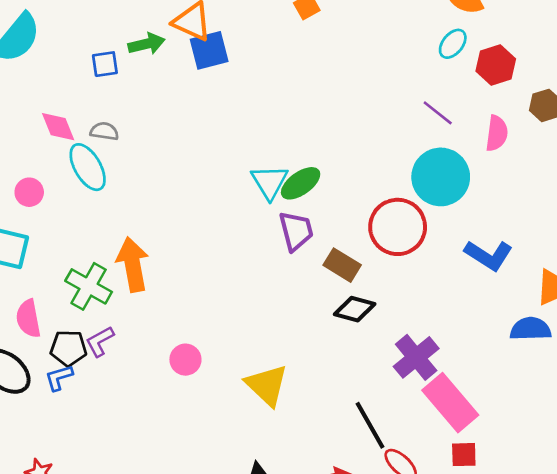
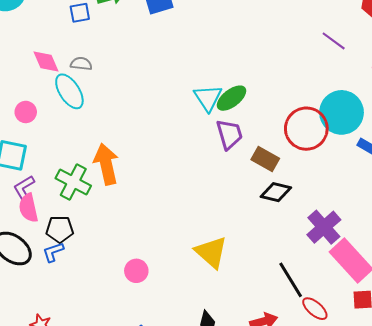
cyan circle: (441, 177) -> (342, 112), moved
purple L-shape: (100, 341) -> (24, 187), moved
pink circle: (185, 360) -> (136, 271), moved

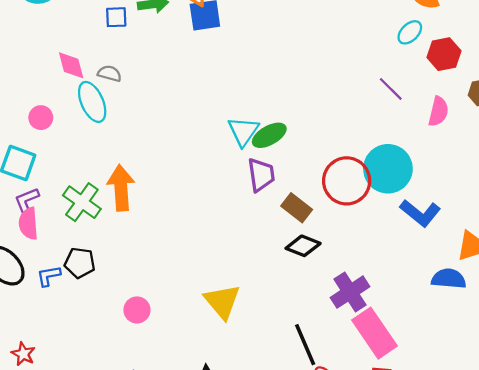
black pentagon: (60, 229) -> (80, 263), moved

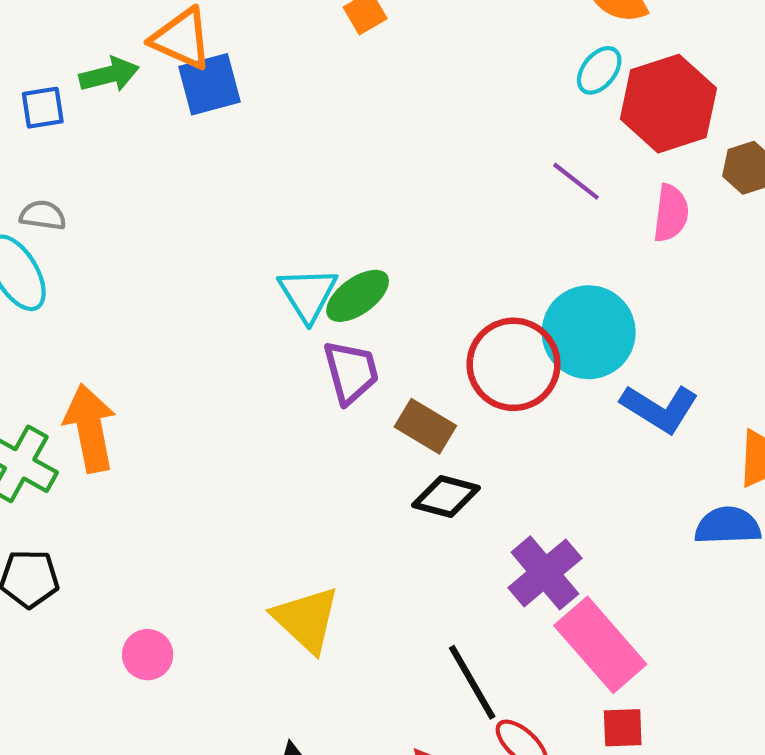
red hexagon: (444, 54) -> (668, 104), size x1.5

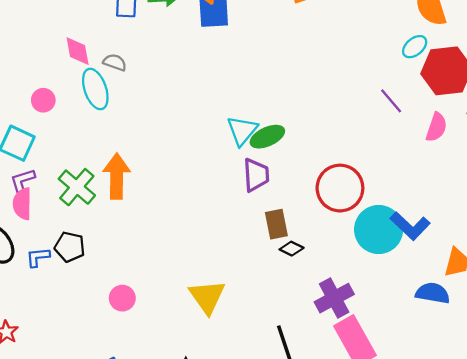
cyan circle: (589, 332) -> (379, 229), moved
brown rectangle: (425, 426) -> (276, 224), moved, turned 36
black diamond: (446, 496) -> (292, 249), size x0.7

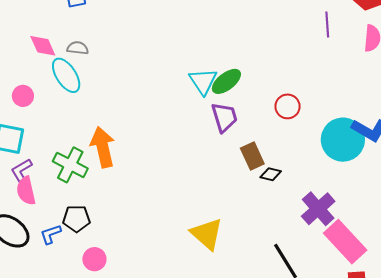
purple line: (391, 101) -> (327, 25), turned 50
red circle: (340, 188) -> (288, 106), moved, size x0.6
pink circle: (122, 298) -> (94, 259), moved

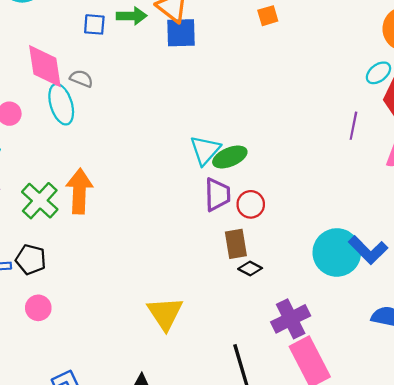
pink diamond: (43, 46) -> (45, 66), size x1.5
red circle: (288, 106) -> (251, 204), moved

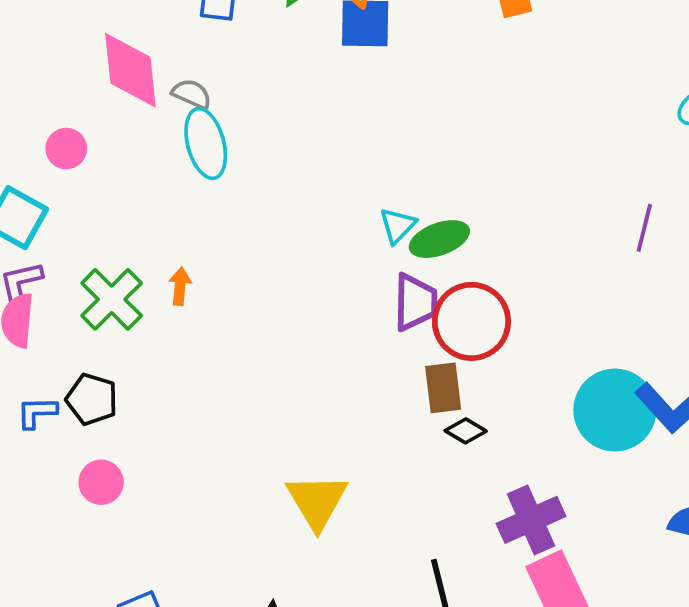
cyan ellipse: (61, 104) -> (206, 143), moved
purple line: (353, 126) -> (644, 228), moved
cyan triangle: (205, 150) -> (398, 226), size x0.7
orange arrow: (79, 191) -> (180, 286), size x0.5
red circle: (251, 204) -> (471, 321), size x1.6

